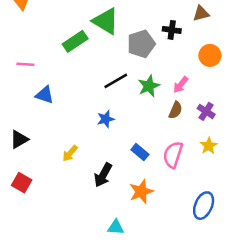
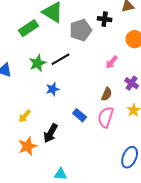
green star: (149, 86) -> (38, 63), moved
brown semicircle: (176, 110) -> (107, 94), moved
orange star: (141, 192) -> (28, 146), moved

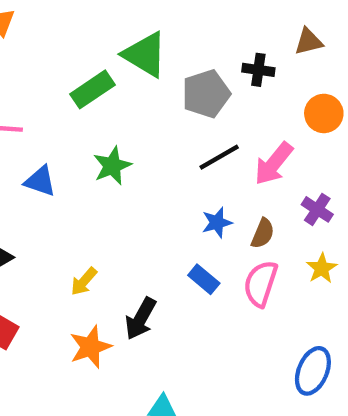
black line: (61, 59) -> (219, 157), moved
pink arrow: (112, 62) -> (274, 164), size x1.5
blue star: (53, 89) -> (217, 223), moved

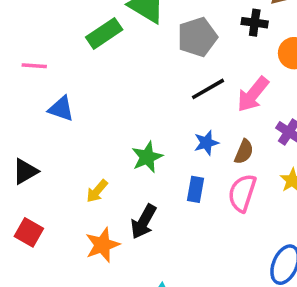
black cross: (258, 70) -> (255, 23), moved
green star: (112, 166) -> (147, 157), moved
blue rectangle: (204, 279) -> (196, 189), turned 60

